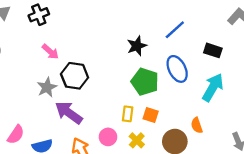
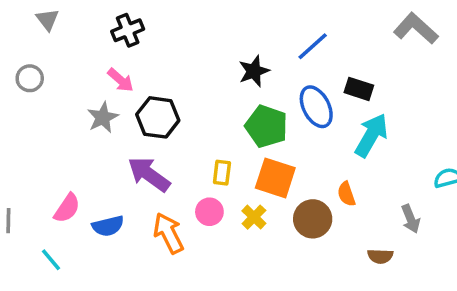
black cross: (39, 15) -> (128, 30), moved
black rectangle: (213, 50) -> (359, 89), moved
gray star: (47, 87) -> (103, 117), moved
yellow rectangle: (128, 114) -> (222, 173), moved
orange square: (151, 115) -> (275, 178), size x1.6

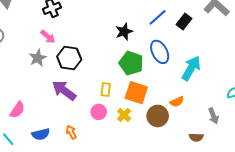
black rectangle: (359, 89) -> (184, 21), moved, turned -70
orange semicircle: (346, 194) -> (177, 102), turned -96
blue semicircle: (108, 226) -> (41, 134), moved
orange arrow: (169, 233) -> (71, 132), moved, size x0.6

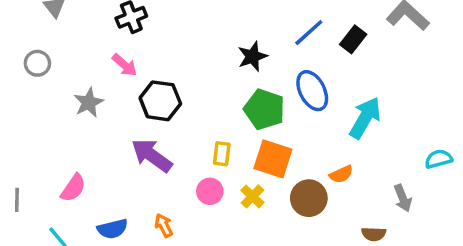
gray star: (38, 58) -> (89, 103), moved

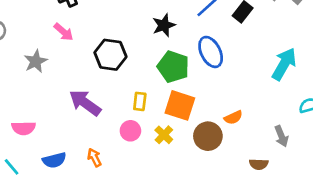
black hexagon: (160, 101) -> (110, 55), moved
cyan arrow: (365, 118) -> (284, 64), moved
pink semicircle: (73, 188) -> (24, 128), turned 55

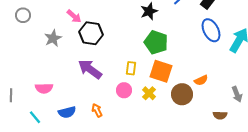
blue ellipse: (211, 52) -> (211, 30), moved
black hexagon: (110, 55) -> (91, 33), moved

